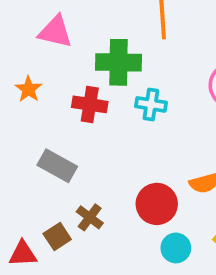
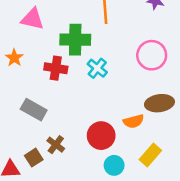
cyan cross: (151, 104) -> (97, 68), turned 30

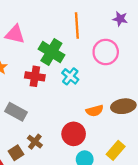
green cross: (75, 40) -> (51, 52), turned 30
pink circle: (152, 55) -> (106, 52), moved
orange semicircle: (134, 121) -> (95, 111), moved

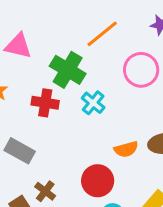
orange line: (77, 25) -> (102, 34), turned 55

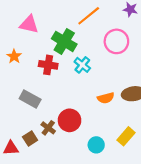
red circle: (98, 181) -> (70, 120), moved

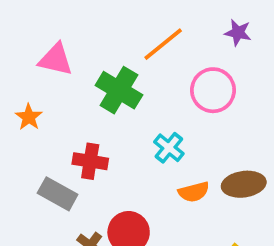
red cross: (48, 65) -> (90, 161), moved
cyan cross: (82, 65) -> (169, 148), moved

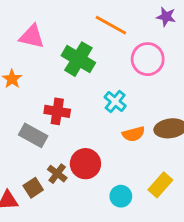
orange line: (163, 44) -> (111, 25), turned 68

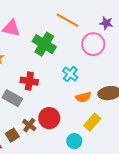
purple star: (166, 17) -> (106, 23), moved
yellow rectangle: (160, 185) -> (92, 122), moved

